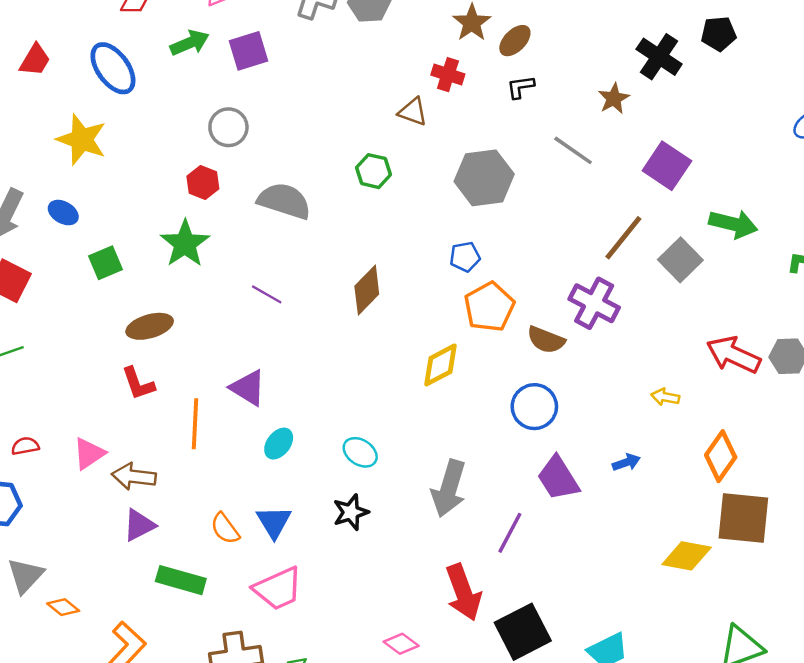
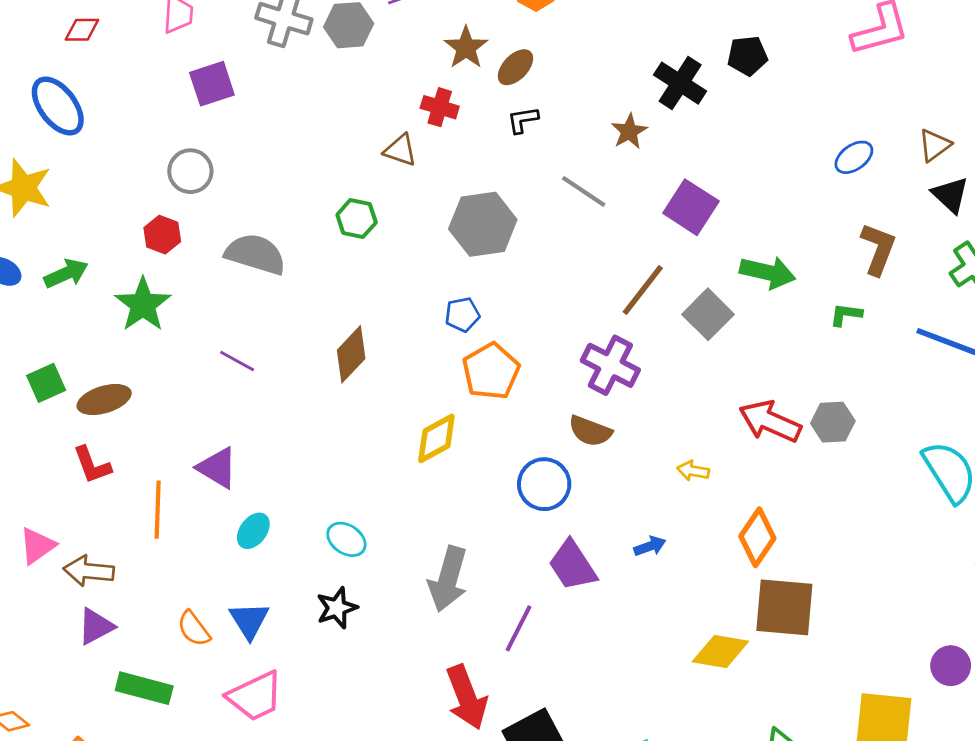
green arrow: (190, 43) -> (66, 273), moved
green square: (106, 263) -> (46, 383), moved
brown semicircle: (546, 340) -> (590, 431), moved

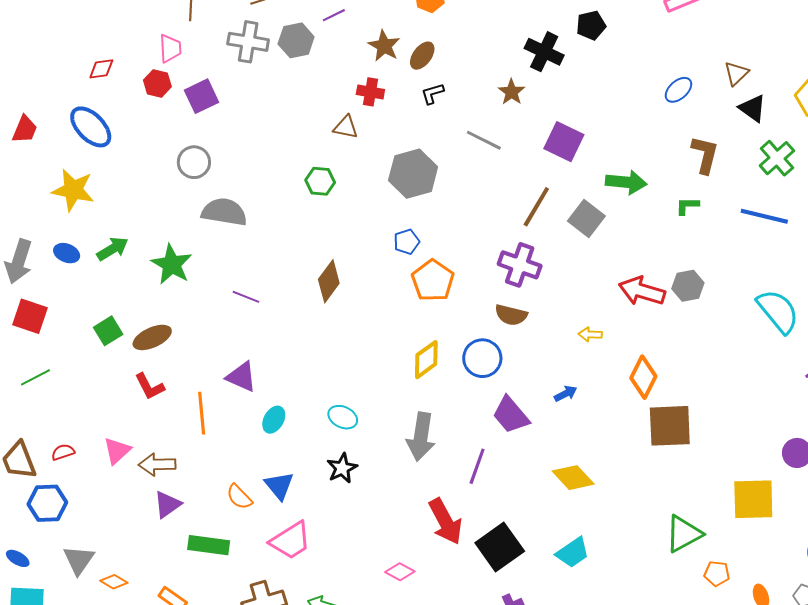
red hexagon: (162, 235) -> (157, 83), moved
gray semicircle: (255, 254) -> (224, 212), moved
yellow diamond: (436, 438) -> (426, 360), moved
yellow diamond: (720, 651) -> (573, 478), moved, turned 45

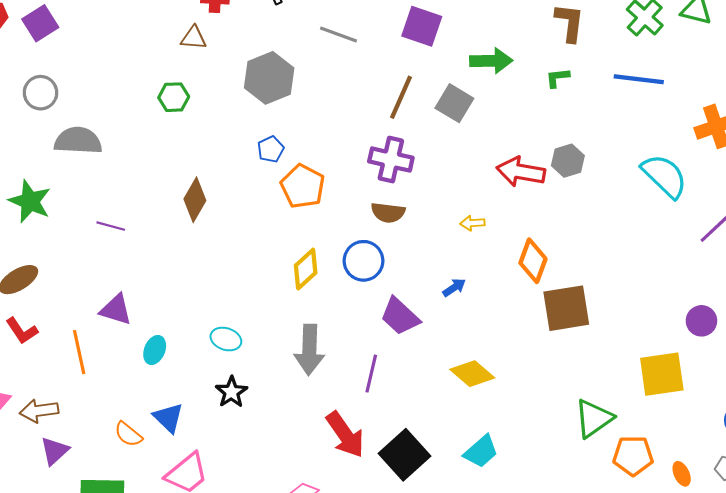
orange pentagon: (717, 574) -> (633, 456), size x1.5

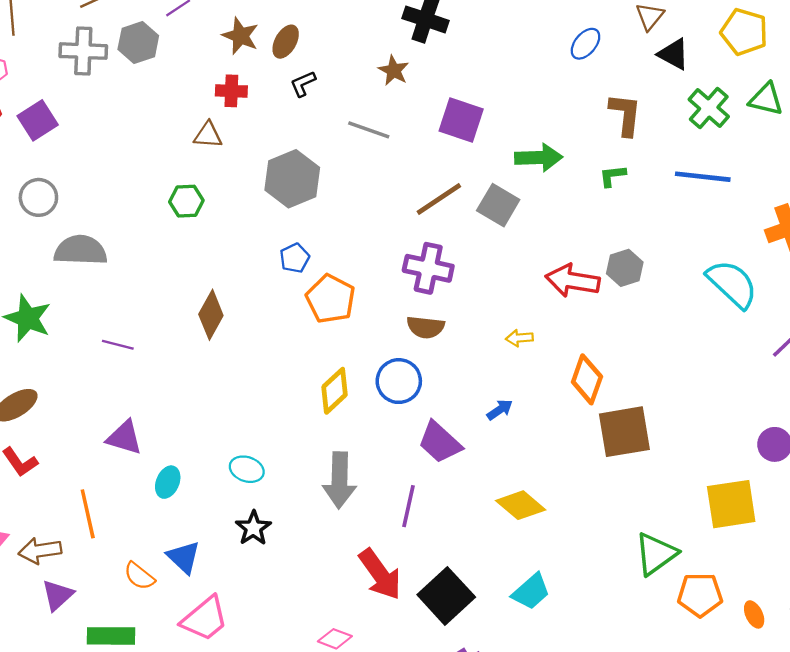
brown line: (401, 97) -> (439, 199), turned 33
orange line: (79, 352) -> (88, 514), moved

